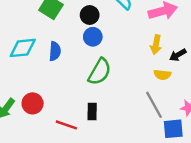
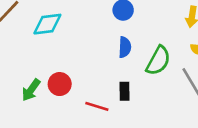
blue semicircle: (55, 51) -> (125, 47), moved
green semicircle: (100, 72) -> (158, 61), moved

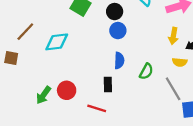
green semicircle: (158, 61) -> (146, 71), size x0.7
black rectangle: (124, 91) -> (108, 84), moved

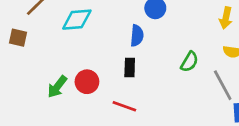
blue semicircle: (119, 61) -> (137, 36), moved
black rectangle: (108, 84) -> (130, 68), moved

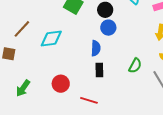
black rectangle: (130, 68) -> (99, 70), moved
green arrow: (57, 87) -> (23, 88), moved

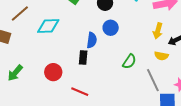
blue circle: (108, 28) -> (111, 28), moved
black rectangle: (99, 70) -> (83, 57), moved

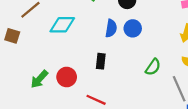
blue semicircle: (92, 40) -> (111, 28), moved
green arrow: (15, 73) -> (39, 79), moved

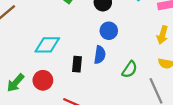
cyan diamond: (62, 25) -> (47, 45), moved
blue semicircle: (111, 28) -> (100, 55), moved

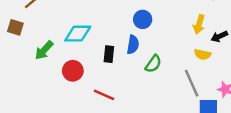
green semicircle: (130, 69) -> (153, 64), moved
green arrow: (15, 83) -> (44, 50), moved

